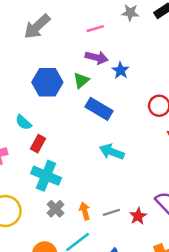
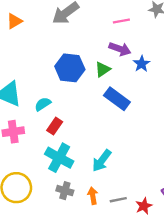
cyan semicircle: (23, 122) -> (43, 104), turned 98
cyan arrow: (112, 152) -> (102, 161), moved, turned -80
gray cross: (56, 209) -> (65, 191), turned -35

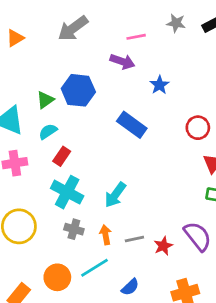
purple arrow: (120, 49) -> (122, 62), moved
green triangle: (103, 69) -> (45, 100), moved

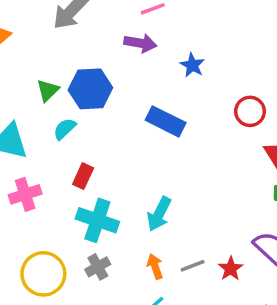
green triangle: (45, 100) -> (48, 90), moved
cyan semicircle: (48, 132) -> (65, 129), moved
gray cross: (74, 229) -> (98, 267), moved, turned -36

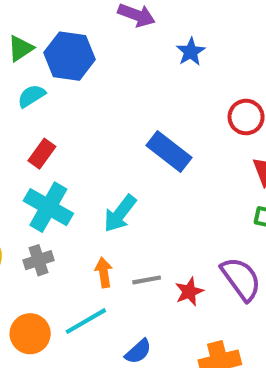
blue rectangle: (166, 121) -> (169, 151), moved

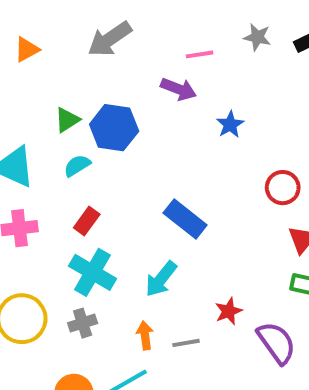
blue rectangle: (169, 151) -> (185, 219), moved
red star: (189, 292) -> (229, 311), moved

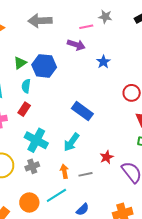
gray star: (257, 37) -> (105, 17), moved
gray arrow: (110, 39) -> (40, 21), turned 35
cyan semicircle: (77, 166) -> (26, 86), turned -48
red rectangle: (87, 221) -> (24, 109), moved

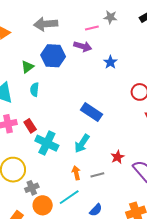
blue hexagon: (44, 66) -> (53, 56), moved
red rectangle: (24, 109) -> (30, 126), moved, turned -64
gray cross: (32, 166) -> (32, 188), moved

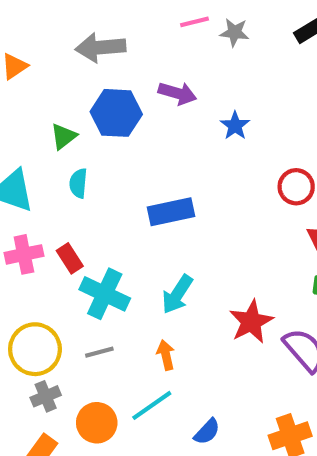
pink line: (92, 28) -> (195, 22), moved
blue rectangle: (92, 112) -> (171, 212), moved, turned -45
red star: (118, 157) -> (251, 322), size x1.5
gray line: (97, 175) -> (99, 352), moved
gray cross: (32, 188) -> (46, 396), moved

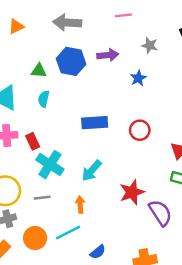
gray star: (234, 32) -> (150, 45), moved
purple arrow: (177, 93) -> (108, 55), turned -30
green triangle: (64, 136) -> (39, 71), turned 35
red circle: (296, 187) -> (140, 130), moved

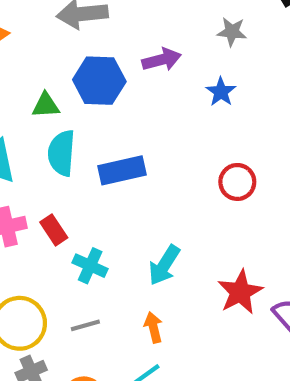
cyan semicircle: (44, 99) -> (62, 153), size x1.5
blue rectangle: (95, 123) -> (122, 170), moved
cyan cross: (50, 165) -> (90, 266), size x0.7

